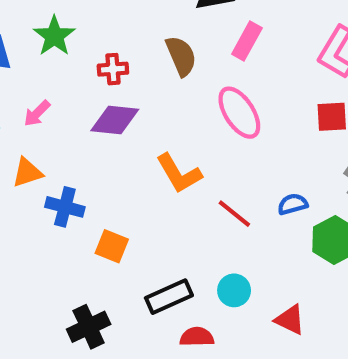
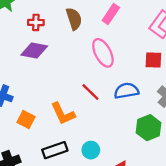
orange L-shape: (179, 174) -> (63, 114), moved
blue semicircle: (293, 204) -> (126, 91), moved, size x1.5
red line: (234, 214) -> (90, 92), moved

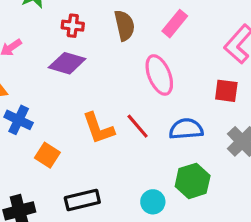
orange L-shape: (63, 114) -> (98, 128), moved
green hexagon: (149, 128) -> (193, 181), moved
cyan circle: (91, 150) -> (153, 202), moved

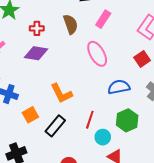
red square: (226, 91) -> (142, 59), turned -35
red line: (138, 126) -> (90, 120), moved, turned 66
orange square: (47, 155) -> (30, 115), turned 35
black rectangle: (82, 200) -> (55, 126), moved, turned -30

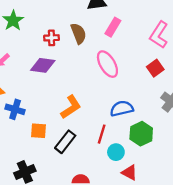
red cross: (37, 28) -> (52, 38), moved
blue semicircle: (119, 87) -> (122, 109), moved
orange L-shape: (61, 93) -> (71, 107), turned -95
orange square: (30, 115) -> (39, 131), turned 35

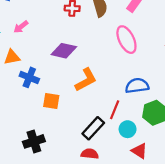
purple diamond: (43, 65) -> (64, 51), moved
black rectangle: (65, 142) -> (93, 128), moved

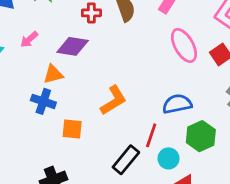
pink ellipse: (126, 40) -> (184, 45), moved
purple diamond: (64, 51) -> (73, 46), moved
orange triangle: (12, 57) -> (53, 74), moved

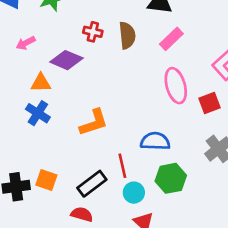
blue cross: (43, 101) -> (38, 113), moved
orange square: (72, 129) -> (46, 180), moved
red line: (151, 135) -> (122, 166), turned -45

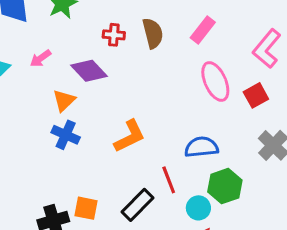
purple diamond: (66, 60) -> (89, 71), turned 32
orange triangle: (41, 83) -> (64, 100), turned -35
cyan circle: (134, 193) -> (198, 208), moved

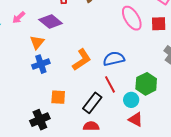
red square: (256, 95) -> (159, 24), turned 35
blue cross: (66, 135) -> (41, 64), turned -36
blue semicircle: (201, 147) -> (114, 59), moved
orange square: (86, 208) -> (58, 97), moved

